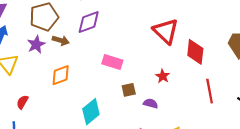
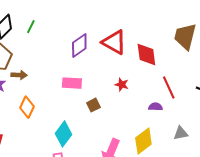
purple diamond: (89, 22) -> (79, 46), moved
orange diamond: (61, 75) -> (27, 107), turned -30
purple semicircle: (151, 103) -> (155, 107), moved

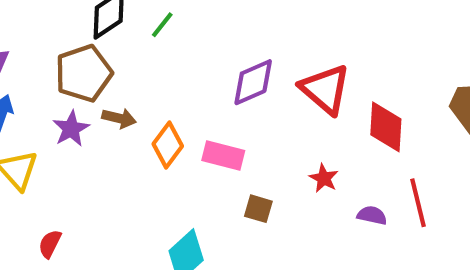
brown square: (93, 105) -> (258, 209), turned 32
orange diamond: (27, 107) -> (168, 145), moved
purple semicircle: (155, 107) -> (372, 215), moved

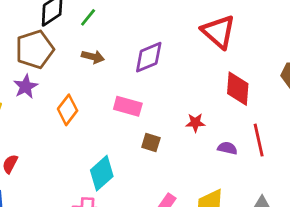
red triangle: (325, 89) -> (219, 32), moved
brown arrow: (119, 118) -> (93, 57), moved
orange diamond: (168, 145) -> (68, 110), moved
red star: (324, 178) -> (195, 123), turned -30

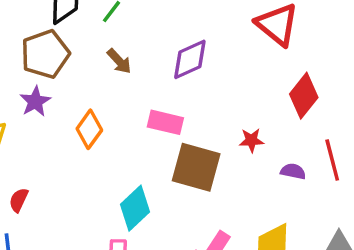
brown arrow: (93, 57) -> (119, 61), turned 35
red diamond: (238, 89) -> (304, 96), turned 36
brown square: (151, 142) -> (196, 167), size x2.0

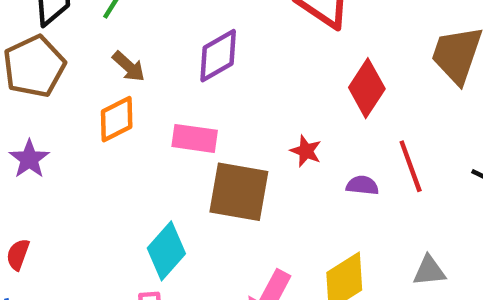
purple star: (35, 101) -> (29, 159), moved
orange diamond: (89, 129) -> (117, 119), moved, turned 33
red star: (251, 140) -> (306, 151), turned 30

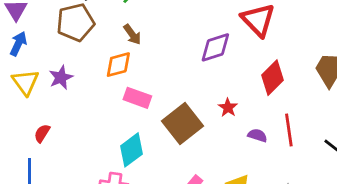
purple diamond: (218, 56) -> (215, 47), moved
pink rectangle: (195, 138) -> (137, 98), moved
brown square: (239, 192) -> (183, 124), turned 30

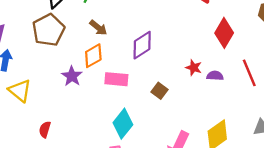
purple diamond: (215, 47) -> (142, 45), moved
purple star: (61, 77) -> (72, 76), moved
brown square: (183, 124) -> (160, 91), size x0.5
purple semicircle: (257, 135) -> (215, 76), moved

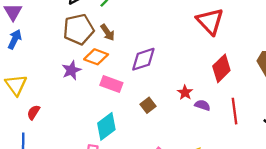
brown pentagon: (48, 30) -> (79, 29), moved
orange diamond: (93, 56) -> (96, 57), turned 35
yellow triangle: (20, 91) -> (16, 85), moved

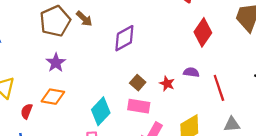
orange diamond: (96, 57) -> (53, 97), moved
pink rectangle: (111, 84) -> (139, 106), moved
red star: (185, 92) -> (167, 83), moved
red line: (234, 111) -> (219, 88), moved

